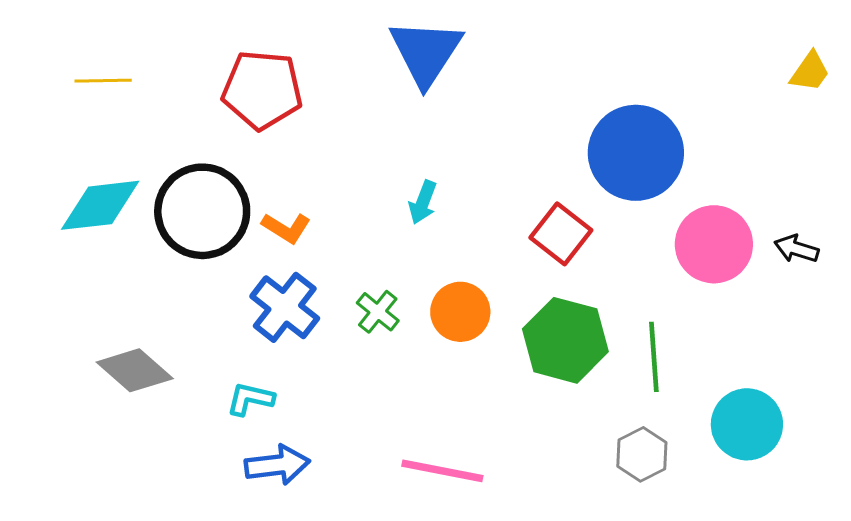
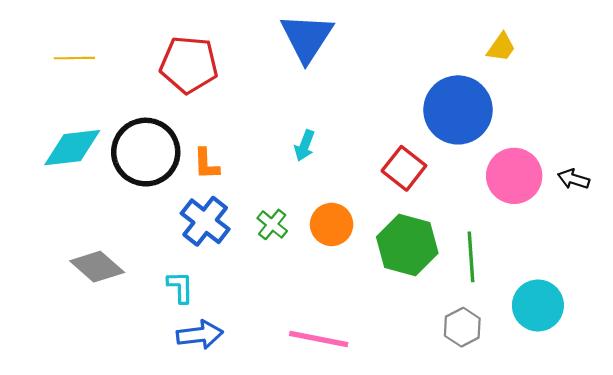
yellow trapezoid: (810, 72) -> (501, 47), moved
orange L-shape: (286, 228) -> (206, 164), turned 56
cyan L-shape: (250, 399) -> (180, 287), turned 76

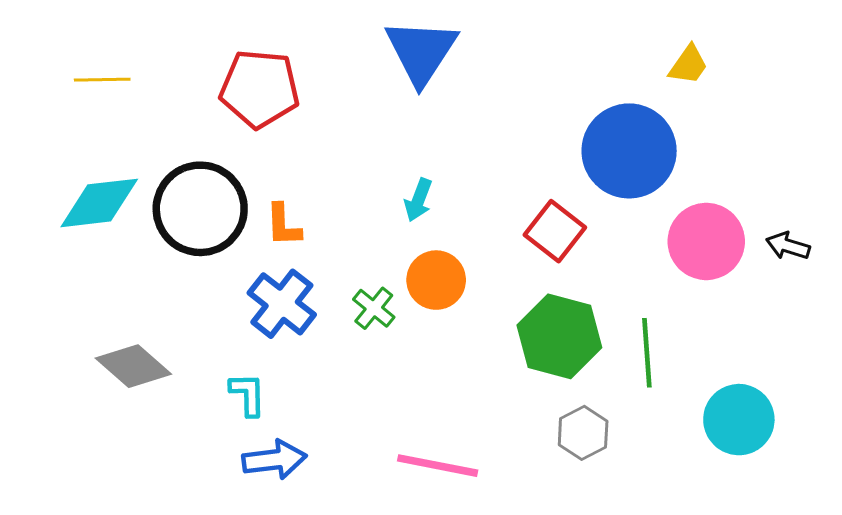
orange circle: (332, 224) -> (436, 280), moved
gray hexagon: (462, 327) -> (583, 433), moved

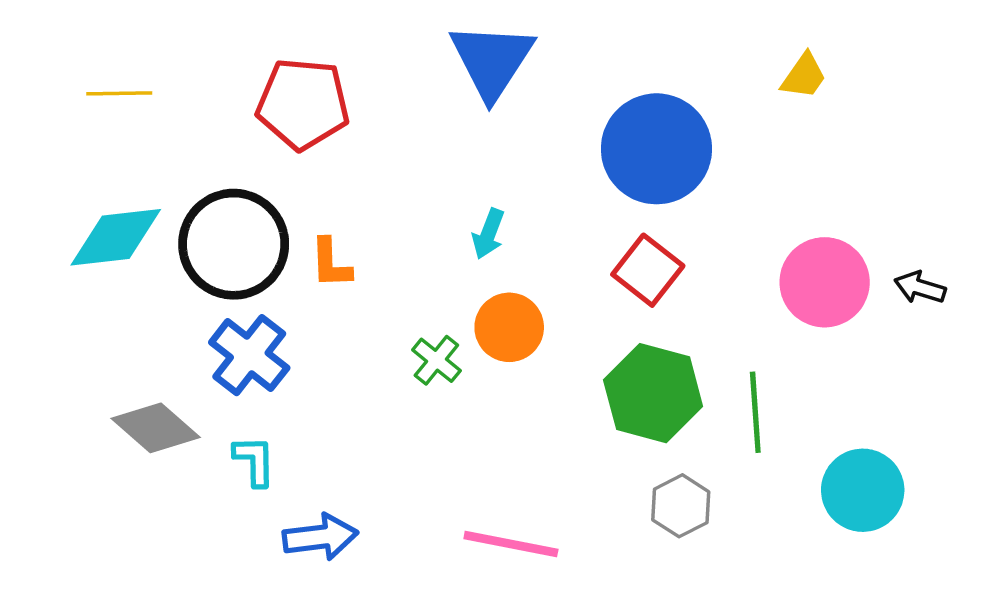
blue circle: (629, 151) -> (656, 149), moved
blue cross: (282, 304) -> (249, 355), moved
cyan L-shape: (248, 394) -> (254, 461), moved

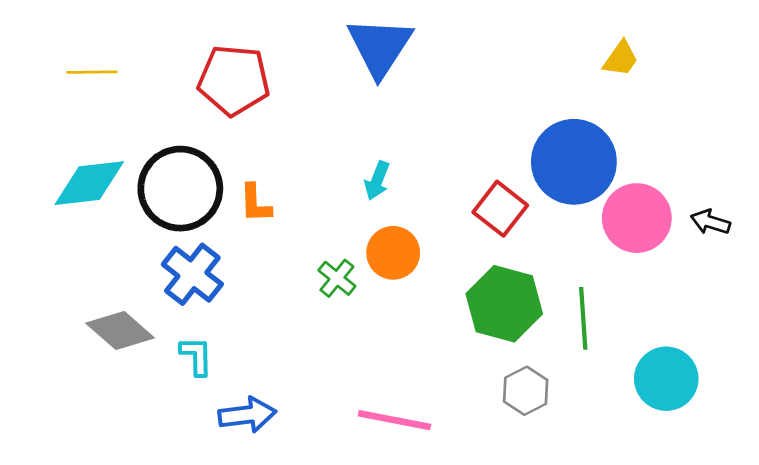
blue circle: (656, 149) -> (574, 162), moved

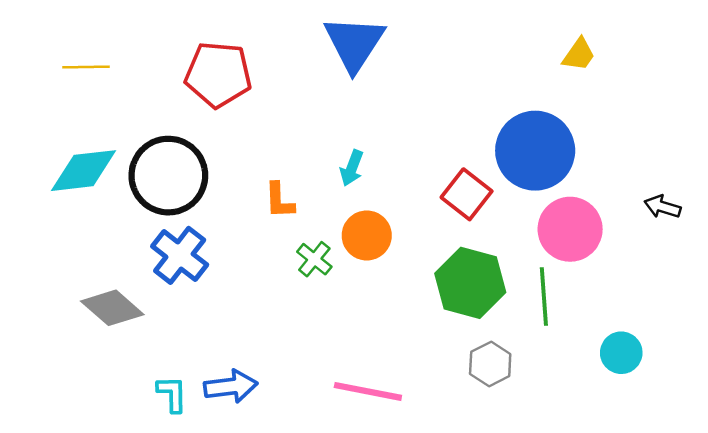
orange L-shape: (255, 203) -> (279, 201), moved
pink circle: (637, 218) -> (570, 229), moved
cyan L-shape: (196, 356) -> (172, 394), moved
cyan circle: (666, 379) -> (621, 353), size x0.7

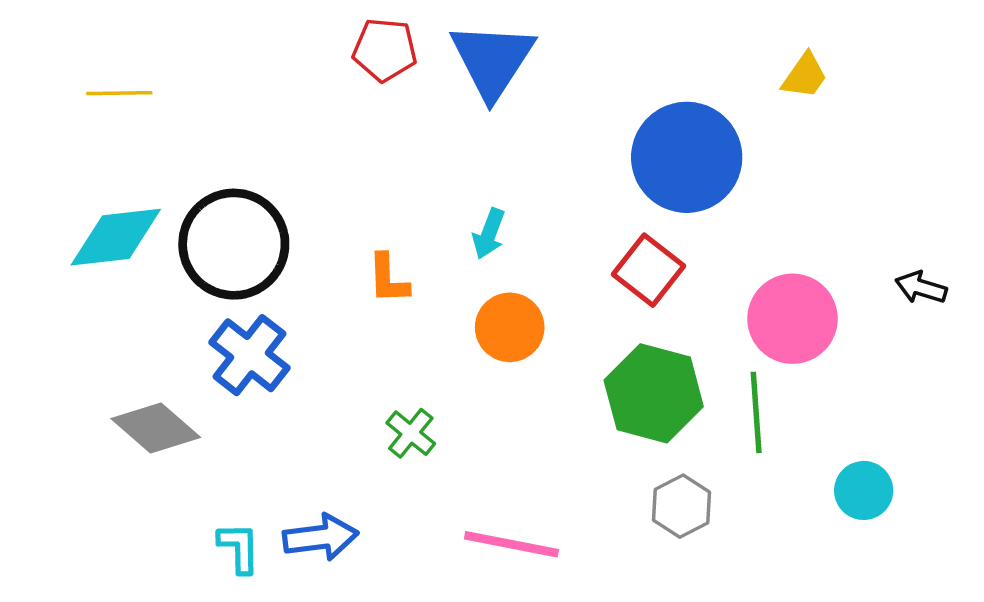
red pentagon: (218, 75) -> (385, 50), moved, size x0.7
blue circle: (535, 151) -> (687, 157), moved
green cross: (314, 259) -> (411, 433), moved

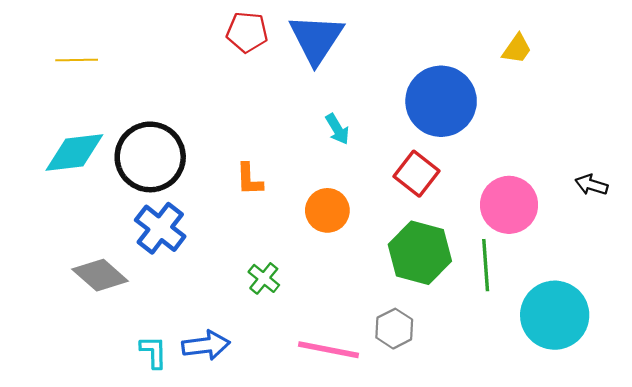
cyan arrow: (489, 234) -> (337, 129), moved, turned -52
cyan circle: (864, 490) -> (555, 315), size x1.8
gray hexagon: (681, 506) -> (394, 329), moved

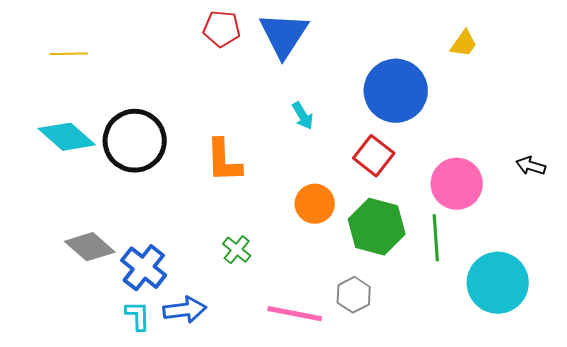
cyan diamond: (74, 152) -> (67, 137), turned 48
orange L-shape: (249, 179) -> (224, 161), size x1.5
orange circle: (327, 210) -> (315, 204), moved
blue cross: (160, 228) -> (144, 268), moved

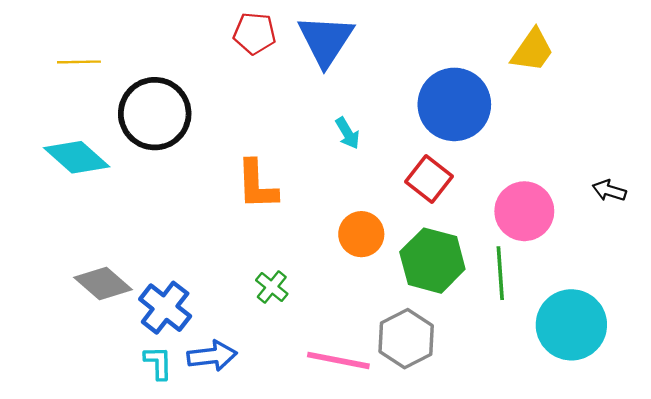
yellow trapezoid: (464, 44) -> (532, 51), size x1.4
black circle: (135, 141) -> (155, 114), moved
gray hexagon: (354, 295) -> (406, 339), size x1.4

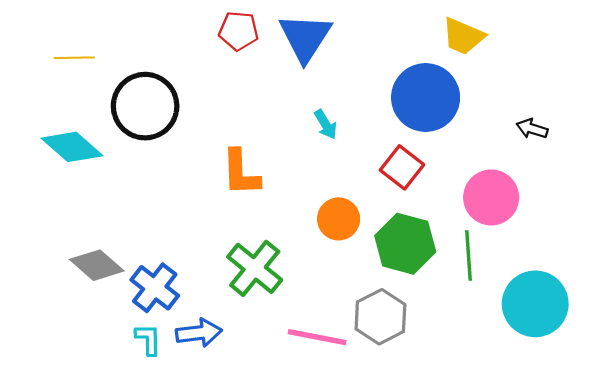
yellow trapezoid: (532, 51) -> (463, 36), moved, turned 78
black arrow: (609, 191) -> (532, 129), moved
green cross: (272, 287) -> (255, 268), size x1.8

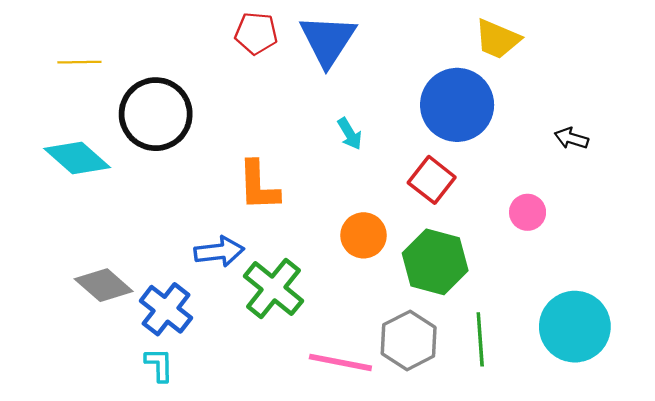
pink circle: (491, 197) -> (528, 212), size x0.6
green line: (469, 255) -> (480, 339), moved
blue arrow: (199, 333) -> (219, 252), moved

